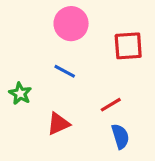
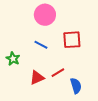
red square: (128, 46) -> (72, 40), moved
red line: (111, 105) -> (58, 73), moved

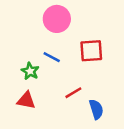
green star: (13, 59) -> (30, 71), moved
red triangle: (37, 78) -> (26, 100), moved, turned 35

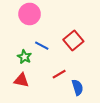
pink circle: (57, 19) -> (30, 14), moved
red square: (91, 51) -> (73, 40), turned -36

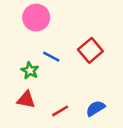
red line: (59, 74) -> (60, 111), moved
blue semicircle: (77, 87) -> (95, 108), turned -105

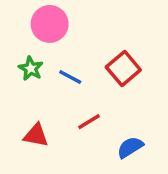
green star: (30, 71) -> (31, 68), moved
red line: (60, 111) -> (89, 122), moved

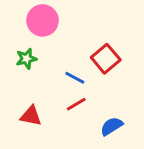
green star: (31, 68) -> (26, 59), turned 30
blue line: (70, 77) -> (75, 78), moved

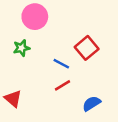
red triangle: (31, 116) -> (13, 99), moved, turned 30

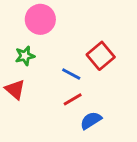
red triangle: (13, 99) -> (15, 90), moved
blue semicircle: (92, 103) -> (91, 120), moved

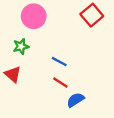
red square: (101, 56) -> (92, 15), moved
red line: (73, 99) -> (60, 82), turned 63

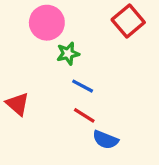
green star: (21, 46) -> (68, 54), moved
blue semicircle: (76, 100) -> (105, 140), turned -126

